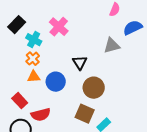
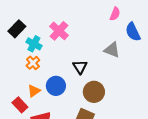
blue semicircle: (133, 28) -> (133, 32), turned -90
gray triangle: (112, 46) -> (112, 50), turned 36
orange triangle: (34, 77) -> (34, 91), moved, turned -32

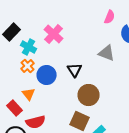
blue circle: (56, 86) -> (47, 75), moved
orange triangle: (34, 91) -> (29, 94), turned -32

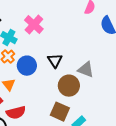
gray triangle: (107, 53) -> (86, 70), moved

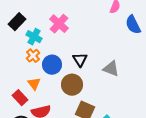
brown circle: (69, 86) -> (72, 85), moved

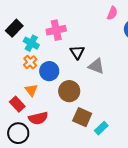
pink cross: (59, 24) -> (56, 30), turned 36
black triangle: (80, 60) -> (77, 52), moved
gray triangle: (111, 69) -> (96, 66), moved

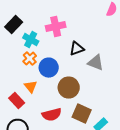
black triangle: (77, 52) -> (77, 49), turned 42
red semicircle: (38, 118) -> (52, 115), moved

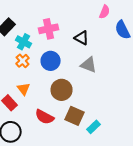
black triangle: (77, 49) -> (82, 38), moved, turned 49
blue circle: (49, 68) -> (51, 61), moved
red semicircle: (52, 115) -> (45, 117), turned 42

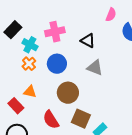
orange triangle: (24, 89) -> (30, 92), turned -40
red semicircle: (45, 117) -> (51, 120), turned 30

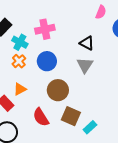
black triangle: (88, 41) -> (87, 43), moved
gray triangle: (95, 68) -> (85, 65), turned 42
orange triangle: (30, 92) -> (20, 89), turned -40

